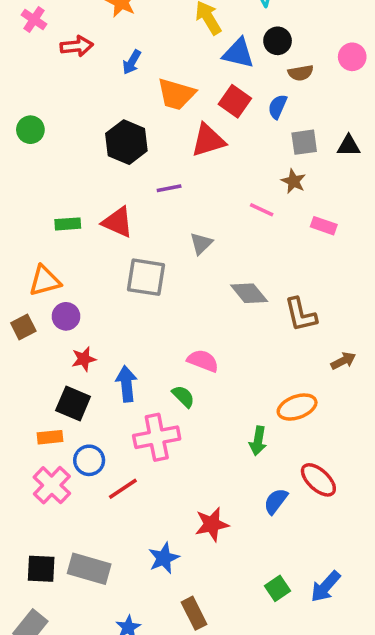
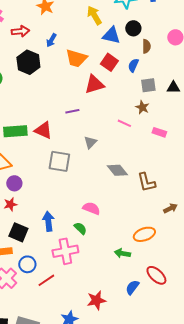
brown semicircle: (301, 73) -> (146, 46), turned -80
black hexagon: (126, 142) -> (28, 62), moved
green rectangle: (68, 224) -> (15, 131), size x1.6
red star: (84, 359) -> (10, 204), moved
green arrow: (258, 441) -> (122, 253), turned 91

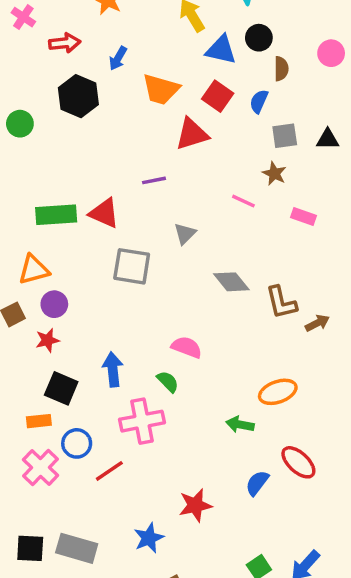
brown arrow: (170, 208) -> (317, 323), moved

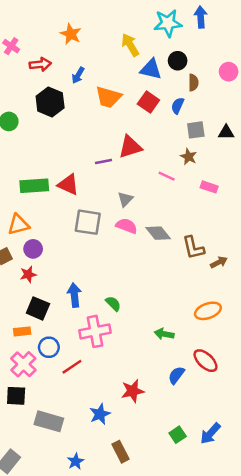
red triangle: (192, 134) -> (130, 147), moved
pink semicircle: (187, 347) -> (127, 226), moved
orange ellipse: (278, 392) -> (208, 311), moved
black square: (30, 548) -> (16, 396), moved

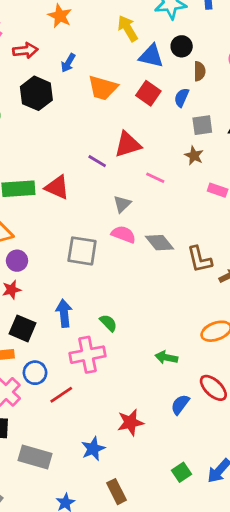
purple line: (104, 161) -> (97, 161), turned 42
pink line: (167, 176) -> (155, 178), moved
gray square: (88, 222) -> (82, 251), moved

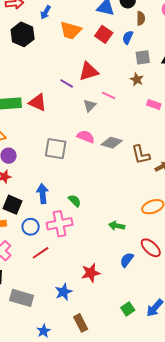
gray triangle: (122, 204) -> (90, 106), moved
gray diamond: (159, 243) -> (112, 143), turned -35
blue circle: (35, 373) -> (31, 227), moved

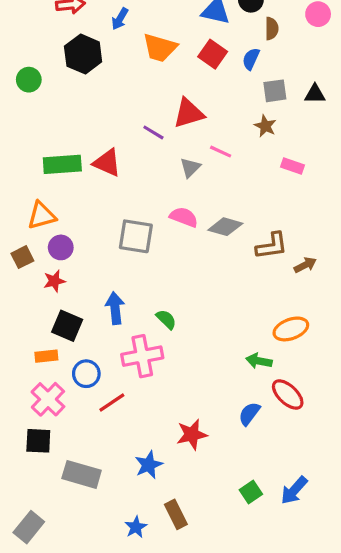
brown L-shape: (141, 155) -> (272, 246), turned -85
green arrow: (117, 226) -> (259, 361), moved
blue circle: (31, 227) -> (86, 374), moved
blue star: (44, 331) -> (136, 527), moved

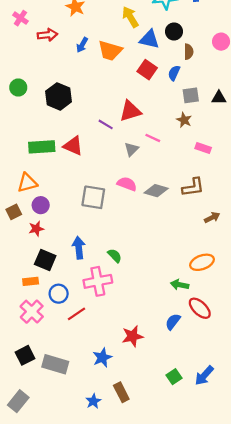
orange trapezoid: (160, 48) -> (110, 51), moved
black hexagon: (83, 54) -> (59, 96), moved
brown L-shape: (272, 246) -> (193, 187), moved
black square: (38, 441) -> (25, 355), moved, turned -30

